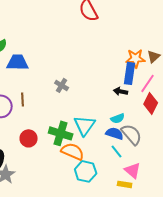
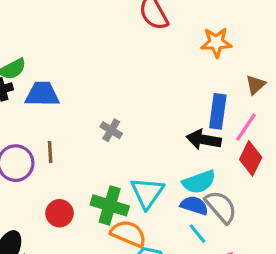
orange star: (136, 58) -> (216, 42), moved
black arrow: (121, 91) -> (204, 140), size x1.5
cyan semicircle: (118, 118) -> (199, 182), size x1.5

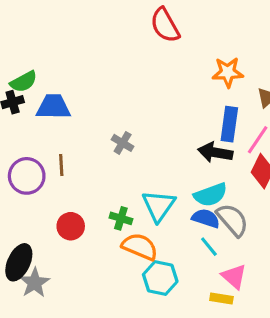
orange star: (216, 42) -> (228, 72), moved
green cross: (110, 205) -> (121, 218), size x0.6

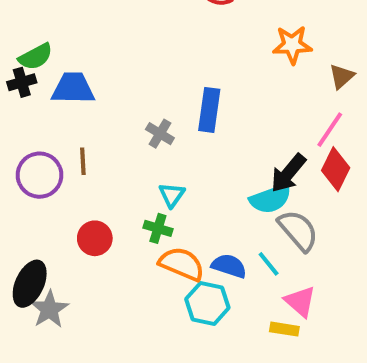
blue rectangle: (229, 124) -> (209, 110), moved
black arrow: (215, 152) -> (288, 173), moved, turned -60
cyan triangle: (159, 206) -> (172, 195), moved, size x0.6
blue semicircle: (206, 218) -> (229, 266), moved

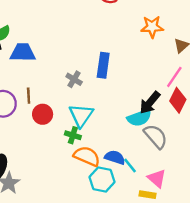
cyan triangle: (172, 195) -> (81, 115), size x1.6
red circle: (95, 238) -> (43, 114), moved
cyan line: (269, 264) -> (130, 166), moved

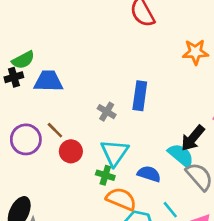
brown line: (29, 96) -> (55, 130), turned -42
cyan semicircle: (139, 118) -> (181, 155), turned -120
blue semicircle: (115, 157) -> (149, 174), moved

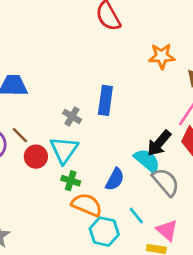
cyan triangle: (115, 153) -> (64, 150), moved
blue semicircle: (149, 174) -> (115, 179), turned 100

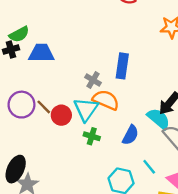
brown line: (20, 135) -> (44, 107), moved
orange semicircle: (87, 205) -> (106, 100), moved

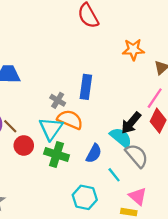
red circle: (61, 115) -> (24, 145), moved
green cross: (92, 136) -> (57, 155), size x1.5
cyan line: (149, 167) -> (114, 175), moved

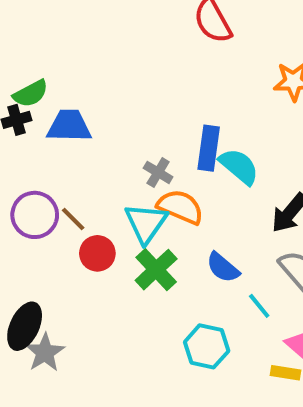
cyan semicircle: (121, 138) -> (239, 166), moved
blue semicircle: (94, 153) -> (223, 268), turned 102
green cross: (57, 155) -> (156, 270), turned 30

